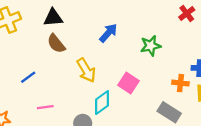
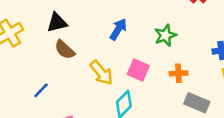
pink square: (128, 83) -> (138, 70), moved
orange cross: (180, 83) -> (178, 73), moved

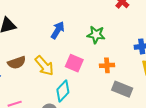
green star: (165, 35) -> (96, 35), turned 30
brown semicircle: (65, 50) -> (17, 63), moved, turned -60

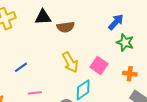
blue arrow: (58, 30) -> (116, 22), moved
brown semicircle: (17, 63) -> (66, 27), moved

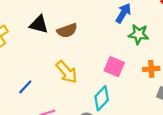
black triangle: (43, 17) -> (39, 24), turned 30
yellow arrow: (70, 62) -> (67, 72), moved

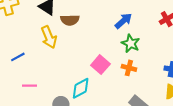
orange cross: (151, 69) -> (129, 68), moved
yellow arrow: (67, 72) -> (49, 37), moved

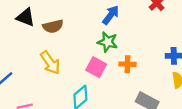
yellow arrow: (49, 37) -> (50, 63), moved
green star: (131, 43) -> (108, 42), moved

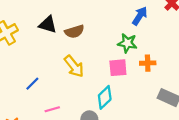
blue arrow: (111, 15) -> (140, 16), moved
pink square: (96, 67) -> (118, 68), turned -30

